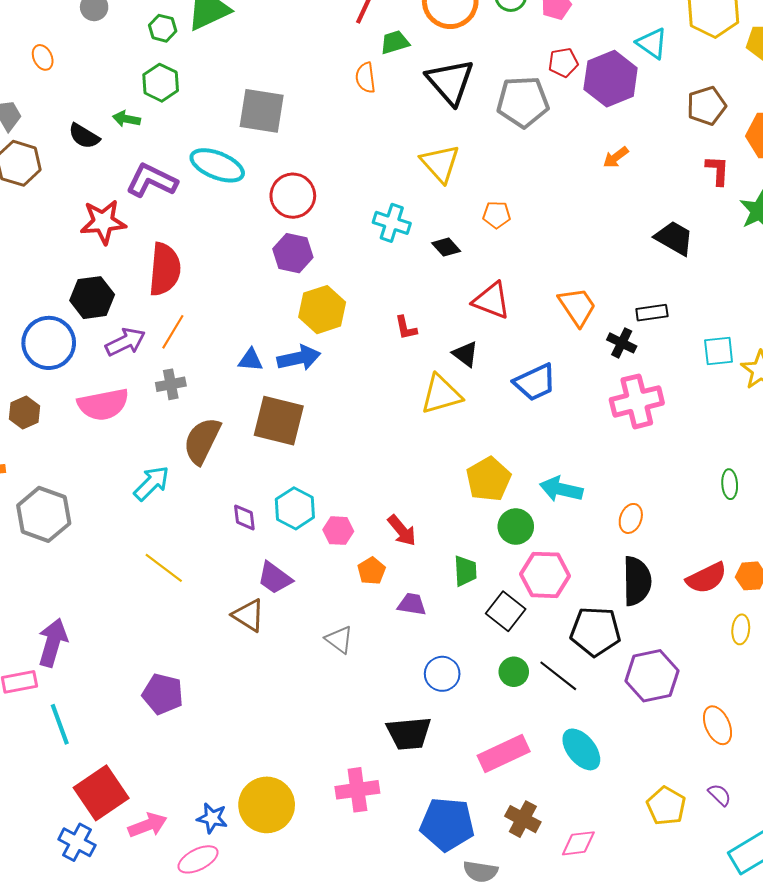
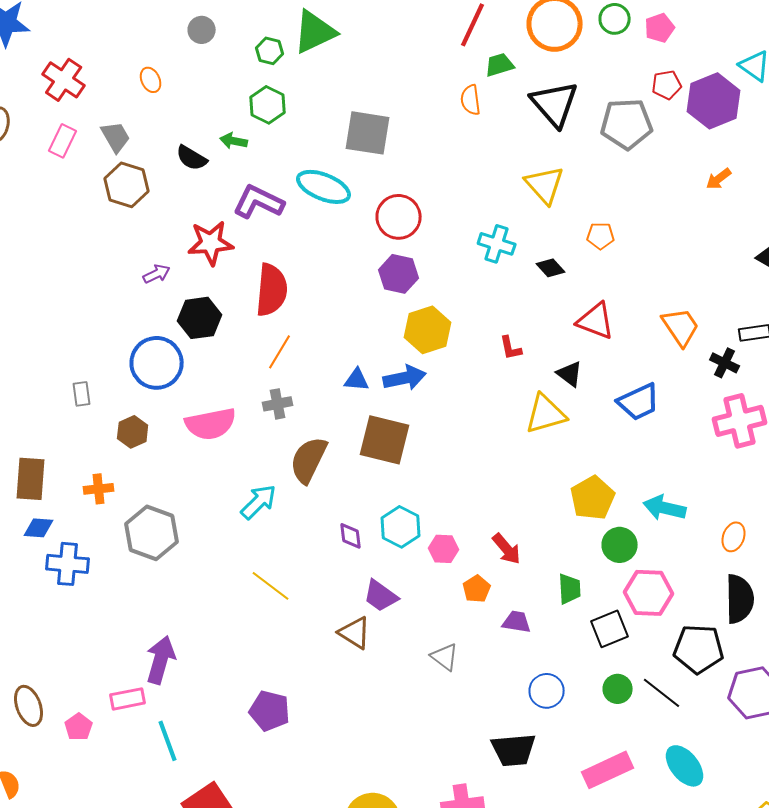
purple arrow: (125, 342) -> (157, 274), moved, size x0.7
black square: (506, 611) -> (610, 629), turned 30

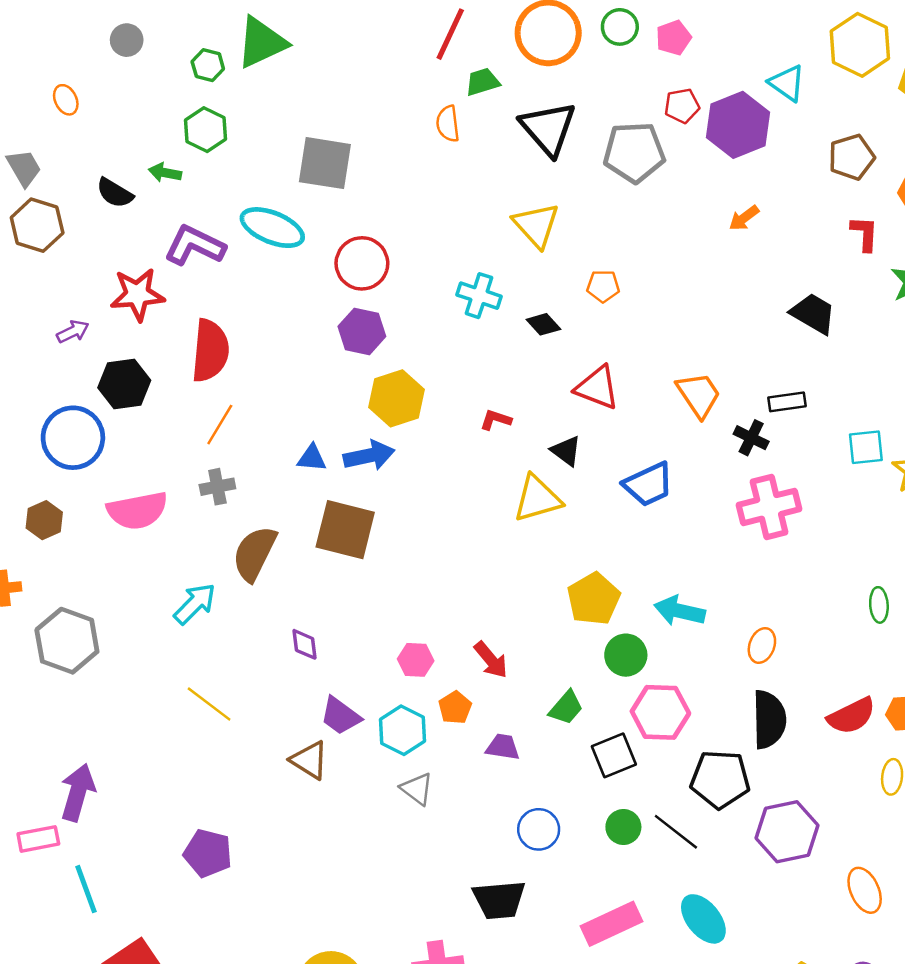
red L-shape: (511, 348) -> (496, 420), turned 120
cyan hexagon: (401, 527) -> (402, 730), moved
green trapezoid: (570, 589) -> (566, 708), turned 44

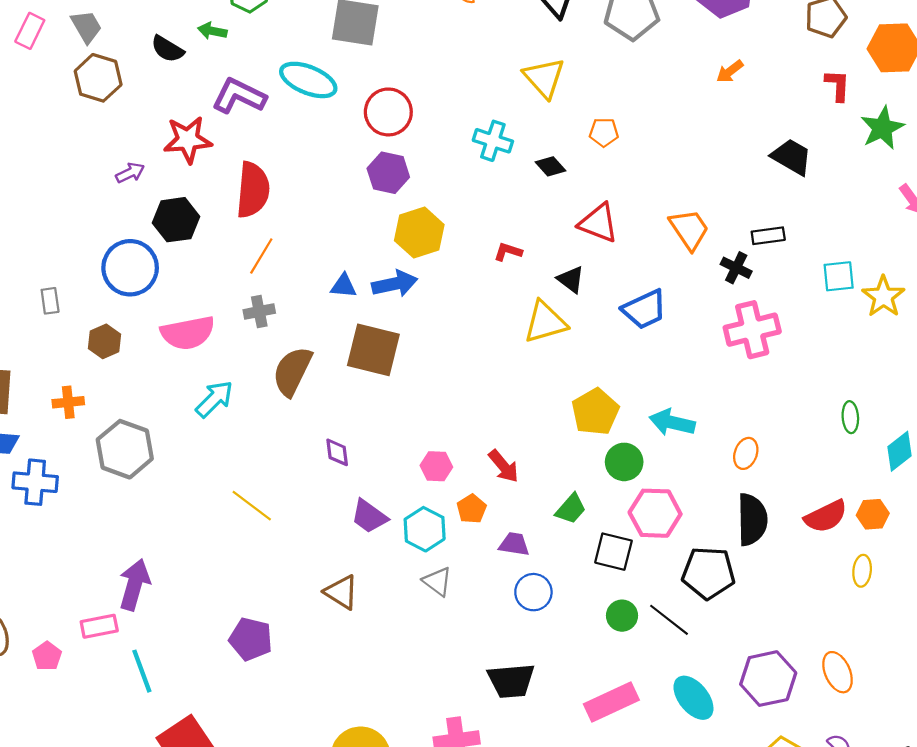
cyan arrow: (195, 604) -> (214, 399), moved
black square: (614, 755) -> (613, 552), turned 36
brown triangle: (309, 760) -> (341, 592), moved
blue circle: (539, 829) -> (533, 592), moved
purple hexagon: (787, 832) -> (768, 679), moved

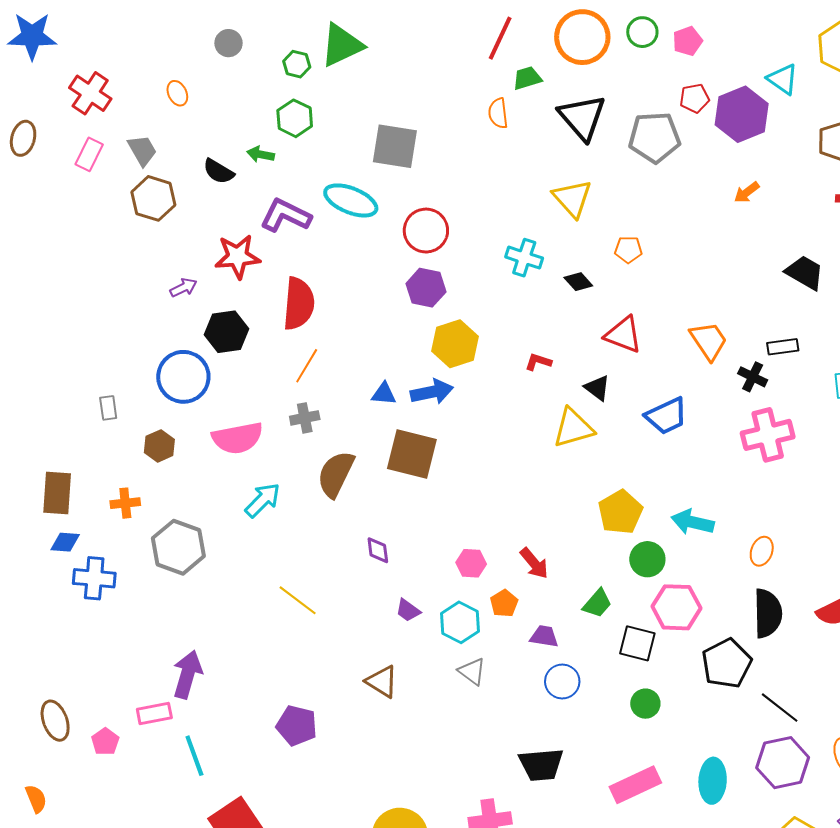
purple trapezoid: (369, 516) -> (408, 610), size x0.7
black pentagon: (708, 573) -> (727, 663), turned -30
black line: (669, 620) -> (780, 708), moved
cyan ellipse: (693, 698) -> (713, 781), turned 42

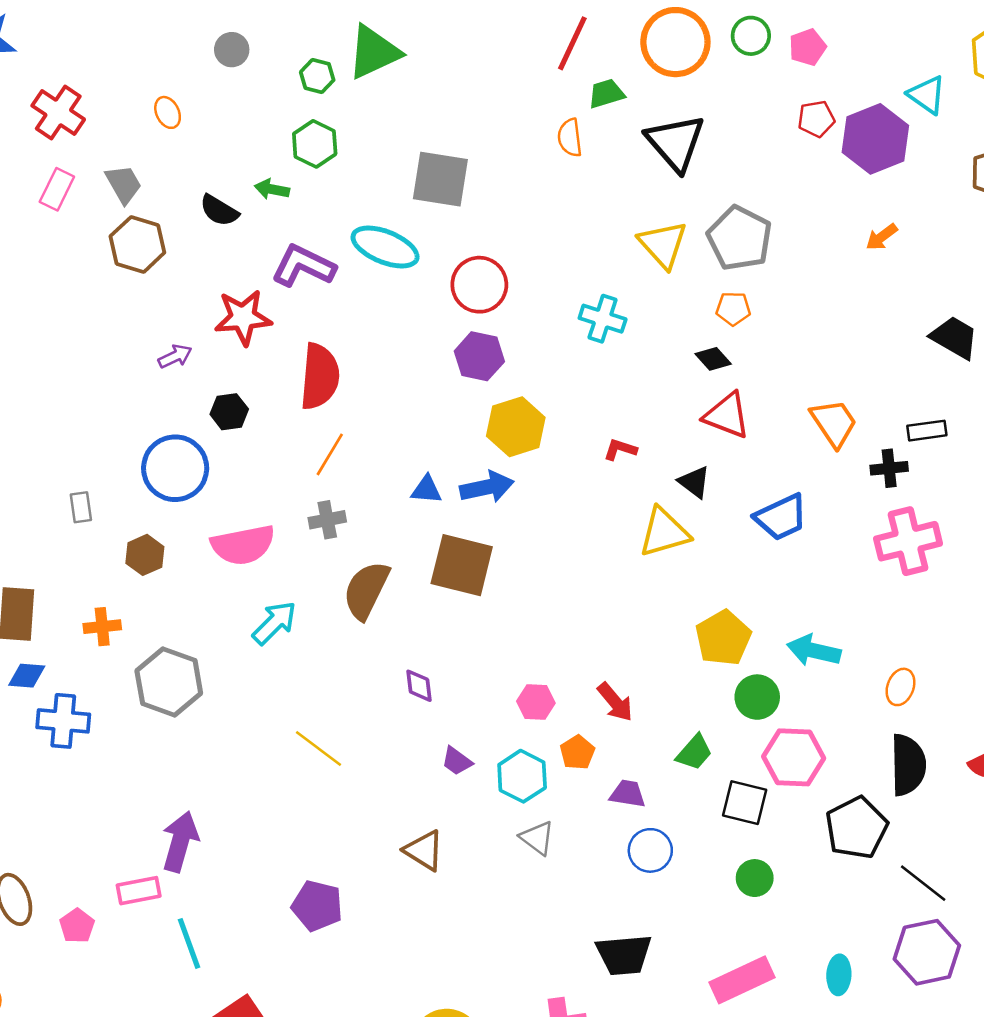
gray pentagon: (654, 137) -> (740, 238), moved, turned 30
black diamond: (578, 282) -> (713, 359), moved
black hexagon: (226, 332) -> (229, 412), size x0.7
black cross: (753, 377) -> (889, 468), turned -32
cyan ellipse: (713, 781) -> (839, 975), size x0.7

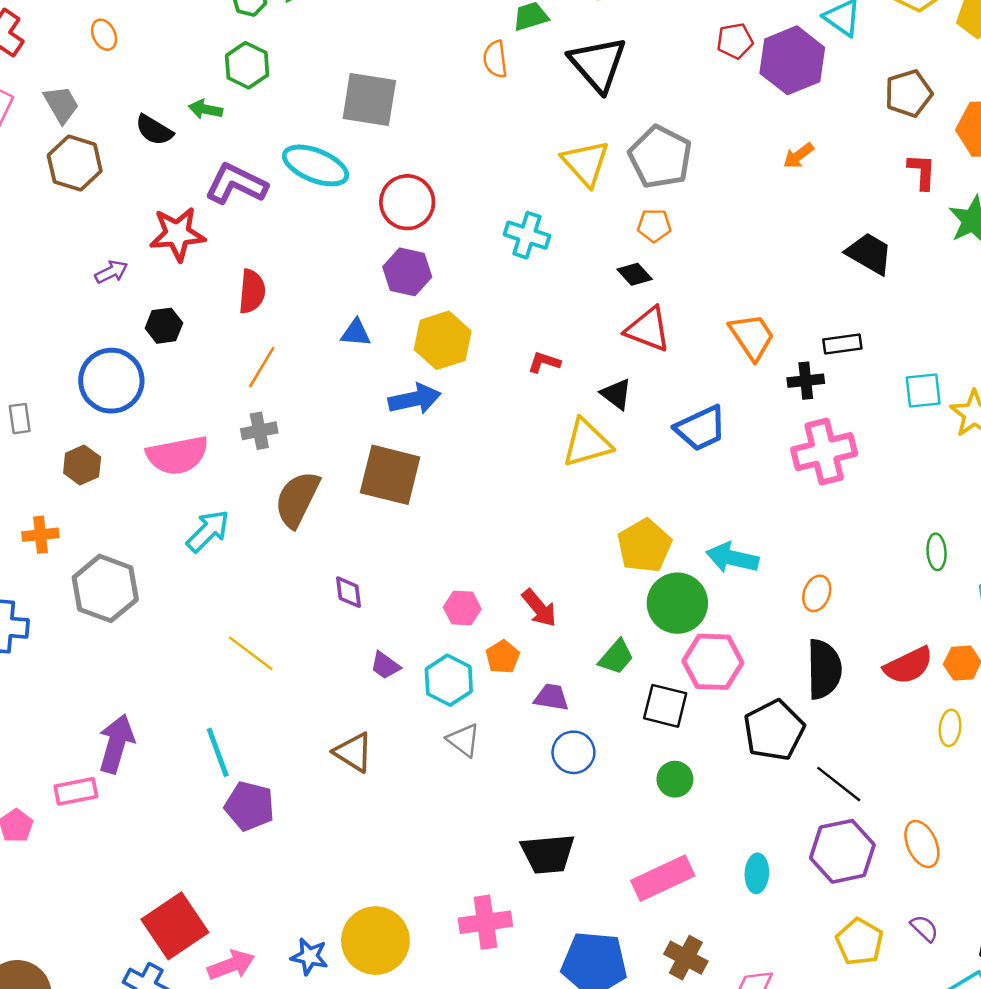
red semicircle: (320, 376) -> (252, 291), size x0.7
blue triangle: (427, 490) -> (356, 333), moved
green circle: (757, 697) -> (677, 603), size x1.4
cyan line: (189, 943) -> (218, 752), moved

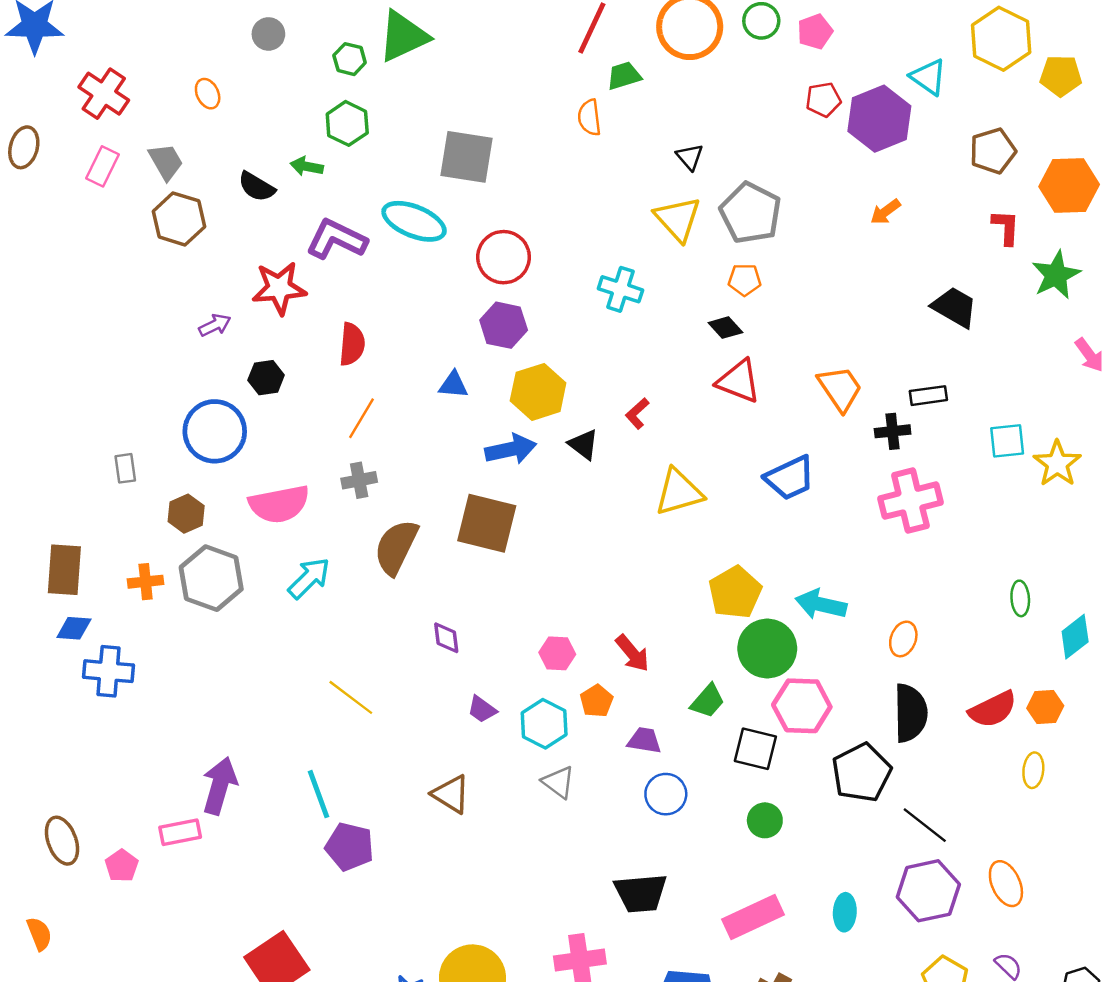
black triangle: (598, 64) -> (690, 157), moved, size x0.5
red L-shape: (544, 362) -> (637, 413), turned -60
black triangle: (616, 394) -> (583, 444), moved
gray hexagon: (105, 588) -> (211, 578), moved

